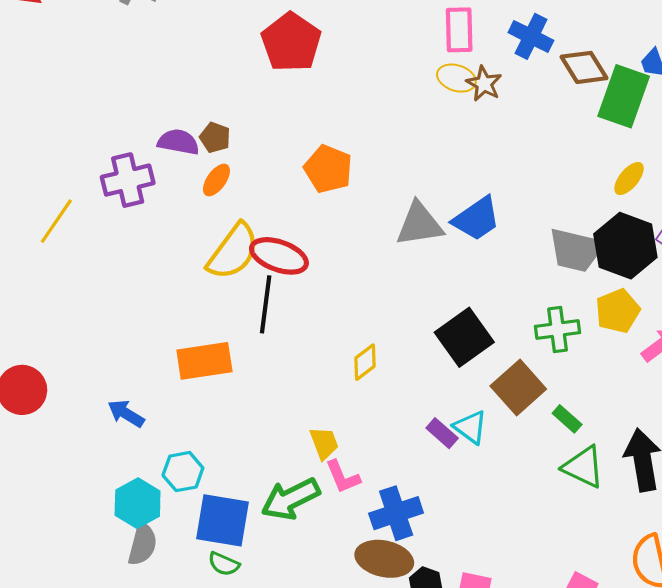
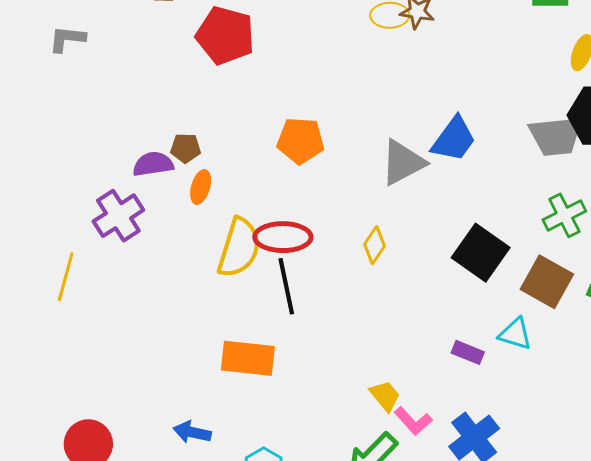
orange rectangle: (204, 361) -> (248, 358), turned 34
yellow diamond: (365, 362) -> (375, 245), moved
purple rectangle: (442, 433) -> (468, 352), moved

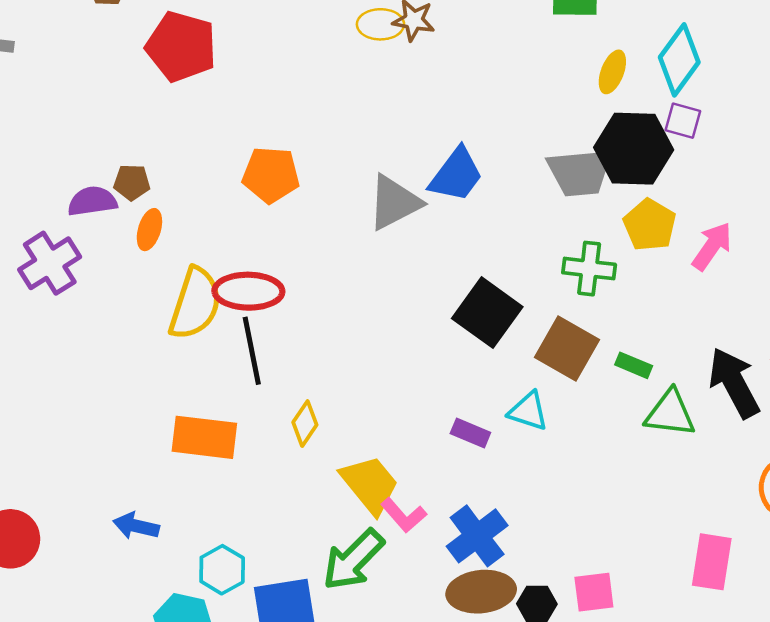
green cross: (564, 215) -> (589, 269), turned 33
yellow diamond: (375, 245) -> (305, 424), moved
yellow trapezoid: (385, 396) -> (370, 484), size x1.6

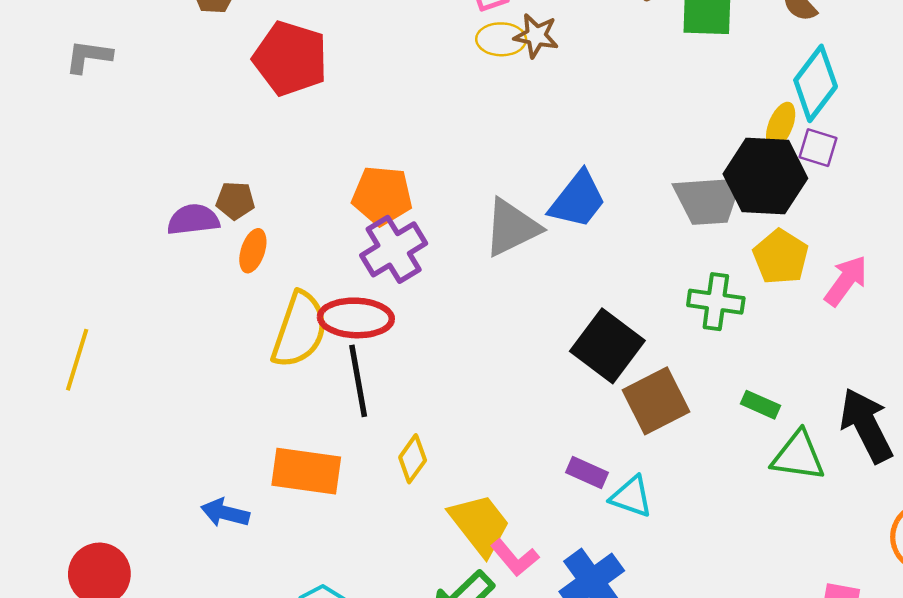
yellow ellipse: (612, 72) -> (781, 125), moved
purple cross: (50, 263) -> (394, 249), moved
brown square: (567, 349) -> (656, 401), moved, turned 32
cyan triangle: (528, 411) -> (631, 497), moved
blue arrow: (136, 526) -> (225, 513), moved

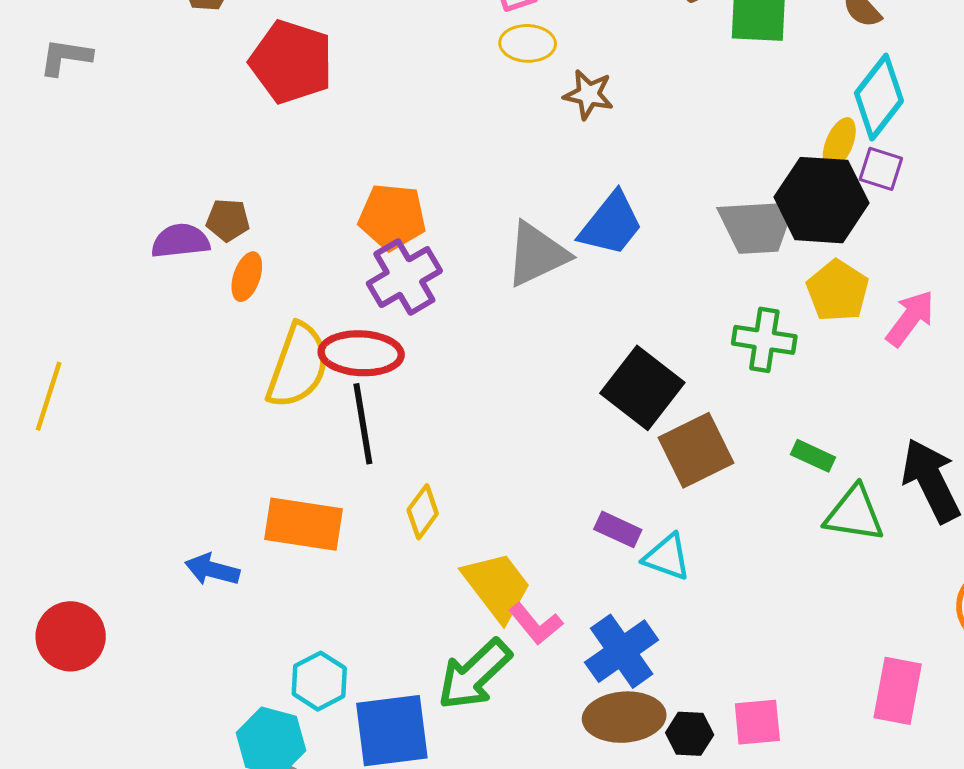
brown star: (536, 36) -> (589, 94), moved

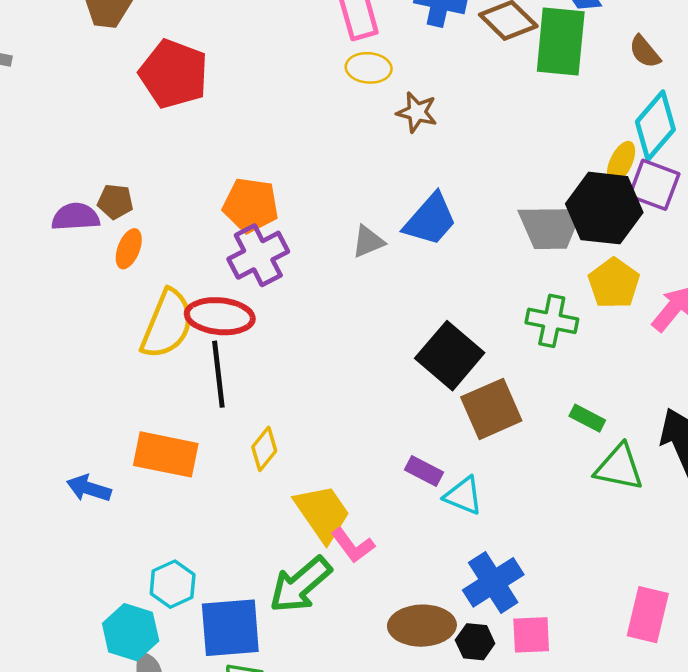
purple square: (881, 169) -> (654, 185), size x1.4
gray triangle: (537, 254) -> (368, 242), size x0.6
blue cross: (622, 651) -> (493, 582), moved

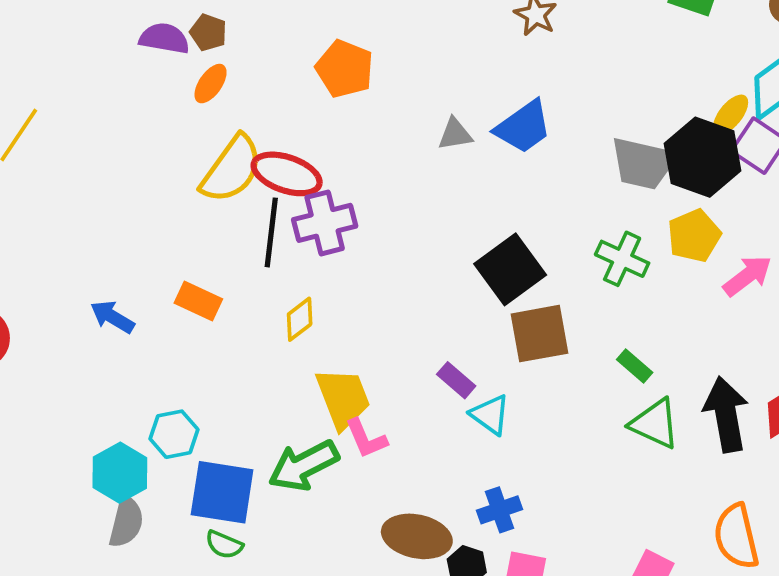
purple cross: (258, 255) -> (325, 223), moved
orange rectangle: (166, 454) -> (198, 301), size x0.7
blue cross: (493, 582) -> (500, 510), size x0.7

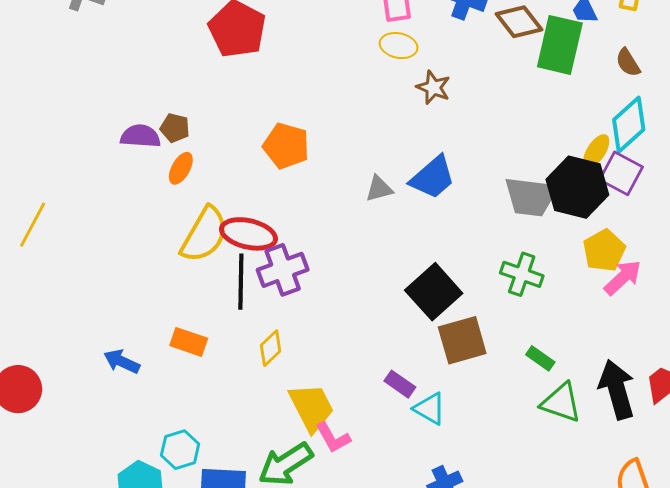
yellow pentagon: (694, 236) -> (604, 251), moved

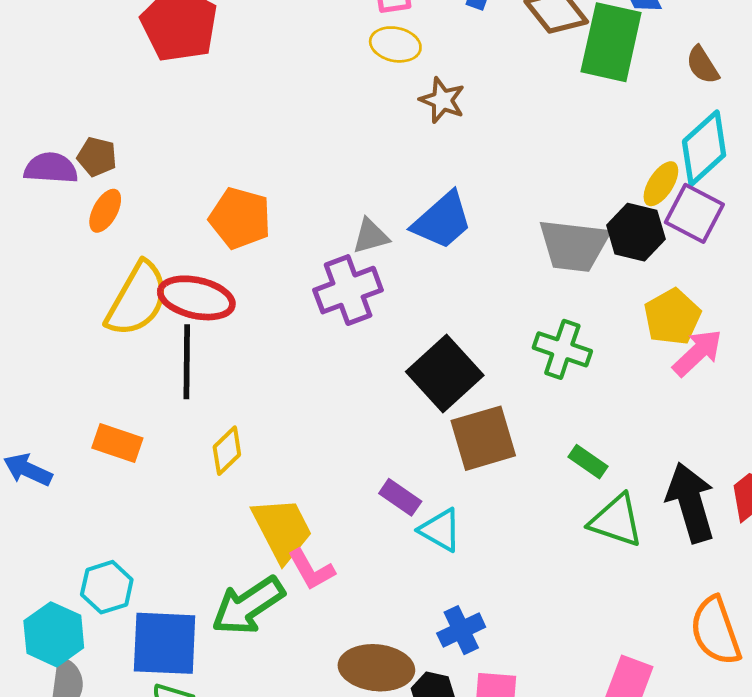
orange pentagon: (286, 146) -> (240, 218), moved
black hexagon: (577, 187) -> (636, 232), size x0.7
purple cross: (283, 270) -> (348, 290), moved

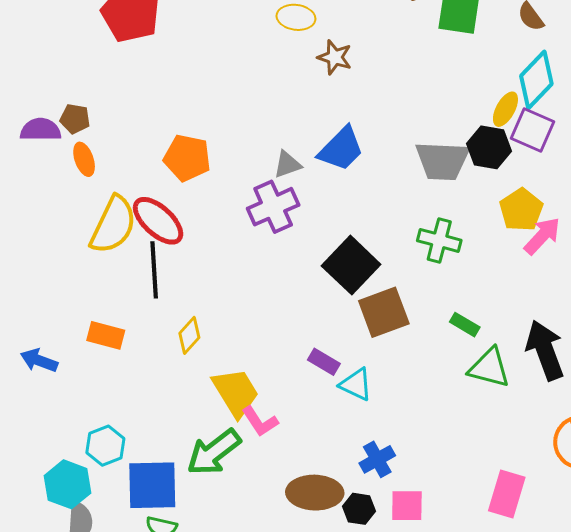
orange ellipse: (105, 211) -> (84, 159), turned -44
red ellipse: (196, 298) -> (158, 221), turned 34

